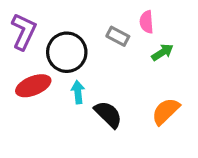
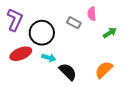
green arrow: (162, 52) -> (110, 33), moved
cyan arrow: (78, 92) -> (49, 58), turned 112

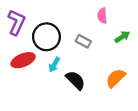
gray rectangle: (74, 23) -> (83, 41), moved
cyan arrow: (49, 58) -> (54, 65), turned 104

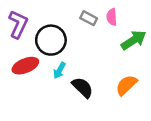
green arrow: (122, 37) -> (134, 40), size x1.5
gray rectangle: (83, 41) -> (89, 18), moved

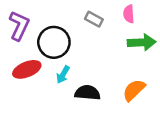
pink semicircle: (112, 17) -> (129, 14), moved
green arrow: (134, 40) -> (142, 42), turned 30
black semicircle: (83, 88) -> (87, 93), turned -40

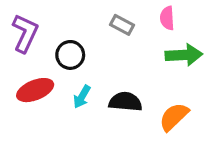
black circle: (54, 42) -> (70, 55), size x0.7
black semicircle: (87, 93) -> (125, 102), moved

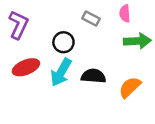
black circle: (70, 55) -> (63, 42), moved
cyan arrow: (82, 97) -> (61, 72), size x1.6

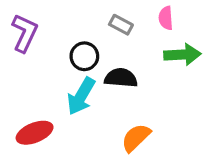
red ellipse: (26, 67) -> (35, 133), moved
black semicircle: (94, 76) -> (121, 78), moved
orange semicircle: (130, 87) -> (136, 138), moved

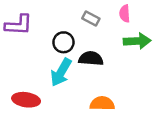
purple L-shape: (25, 33) -> (19, 25), turned 68
red ellipse: (35, 133) -> (26, 100), turned 30
orange semicircle: (136, 138) -> (102, 103), turned 45

